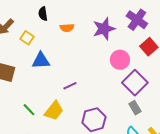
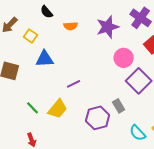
black semicircle: (43, 14) -> (47, 12), turned -32
gray rectangle: (135, 108) -> (119, 106), moved

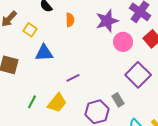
orange semicircle: (71, 26) -> (70, 20), turned -88
pink circle: (124, 58) -> (123, 42), moved
green line: (33, 108) -> (32, 102), turned 72

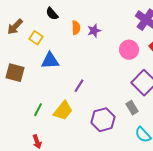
purple star: (107, 21) -> (94, 31), moved, size x0.6
purple line: (73, 78) -> (79, 86), turned -32
gray rectangle: (118, 100) -> (132, 108), moved

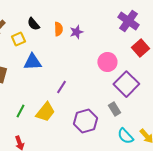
black semicircle: (52, 14) -> (33, 24), moved
yellow square: (36, 38) -> (18, 39), turned 32
pink circle: (129, 50) -> (107, 62), moved

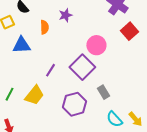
orange semicircle: (58, 29) -> (44, 27), moved
purple square: (126, 84) -> (82, 67), moved

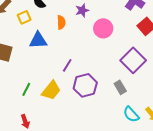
pink circle: (96, 45) -> (103, 28), moved
purple square: (82, 67) -> (133, 60), moved
purple hexagon: (74, 104) -> (85, 85), moved

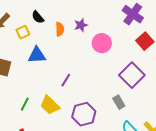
orange semicircle: (61, 22) -> (60, 29), moved
purple hexagon: (85, 85) -> (84, 114), moved
yellow trapezoid: (51, 90) -> (50, 105), turned 95

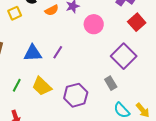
orange semicircle: (60, 29) -> (52, 10), turned 64
blue triangle: (37, 55) -> (33, 53), moved
purple line: (66, 80) -> (58, 52), moved

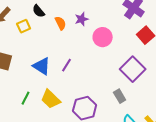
orange semicircle: (52, 10) -> (61, 23), turned -88
blue triangle: (33, 53) -> (42, 66), turned 36

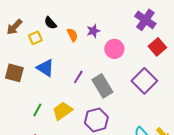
blue triangle: (42, 66) -> (45, 68), moved
gray rectangle: (120, 96) -> (102, 86), moved, size x1.6
yellow trapezoid: (51, 99) -> (62, 111), turned 100

